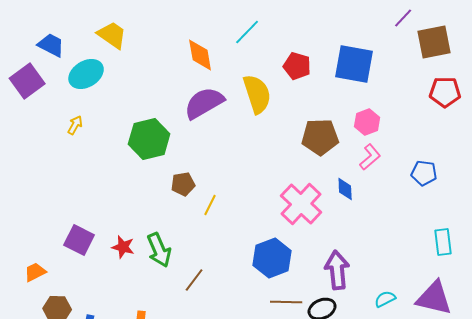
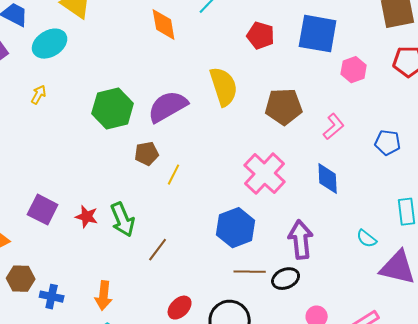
yellow semicircle: (257, 94) -> (224, 87), moved
purple semicircle: (204, 103) -> (168, 107), moved
pink hexagon: (367, 122) -> (354, 70), moved
blue diamond: (345, 189) -> (328, 179), moved, size x1.4
cyan semicircle: (385, 299) -> (367, 239), moved, turned -115

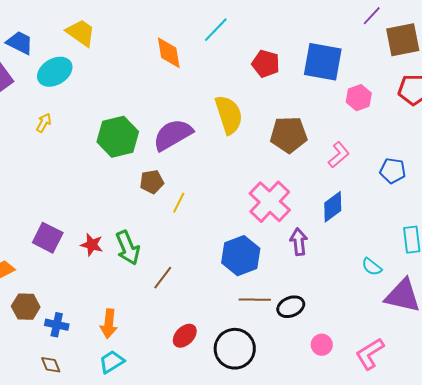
blue diamond: (328, 179) -> (333, 207), turned 56
purple arrow: (301, 240) -> (299, 242), moved, size x0.7

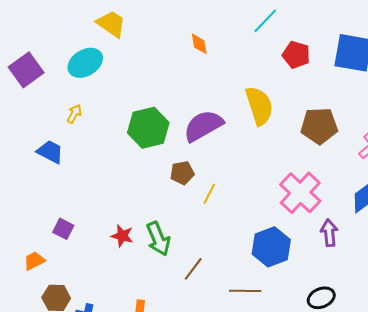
cyan line: (216, 30) -> (265, 21), moved
blue trapezoid: (20, 43) -> (50, 152), moved
orange diamond: (169, 53) -> (199, 44), size x0.7
purple square: (48, 238) -> (63, 229), moved, size x0.7
brown line: (255, 300) -> (245, 291), moved

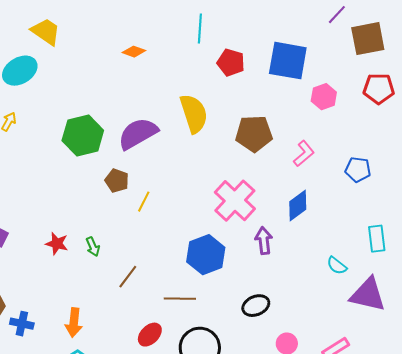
cyan line: (265, 21) -> (200, 29), turned -40
orange diamond: (199, 44) -> (134, 52), turned -60
brown pentagon: (182, 173) -> (117, 181), turned 30
green arrow: (158, 239) -> (93, 247), size x0.6

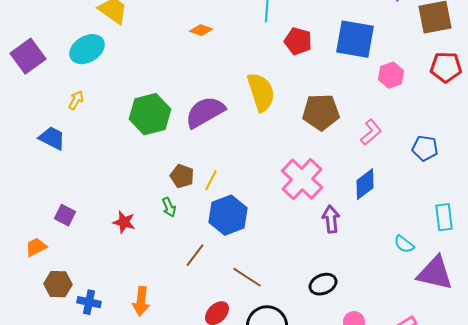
brown pentagon: (117, 181) -> (182, 176), moved
green arrow: (93, 247) -> (169, 207), moved
blue hexagon: (206, 255) -> (228, 215), moved
brown line: (180, 299) -> (247, 277), turned 32

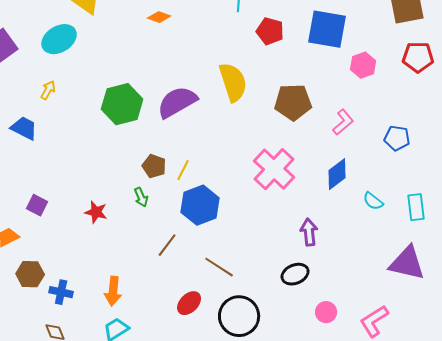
orange diamond: (201, 30) -> (159, 17), moved
purple arrow: (331, 219) -> (309, 232), moved
cyan semicircle: (404, 244) -> (373, 201), moved

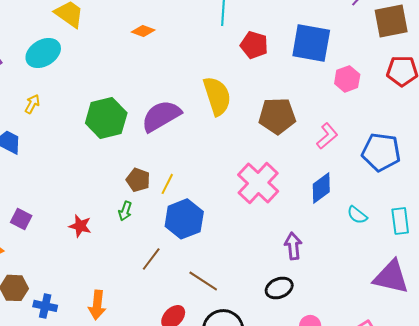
blue pentagon: (397, 138) -> (381, 152), size x1.5
green arrow: (141, 197) -> (125, 211), turned 42

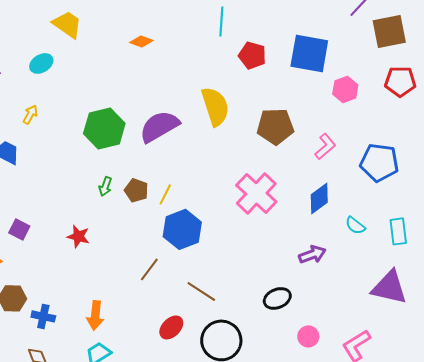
cyan ellipse: (43, 53) -> (41, 63), size x0.7
green arrow: (125, 211) -> (105, 186), moved
purple arrow: (293, 246) -> (312, 254), moved, turned 76

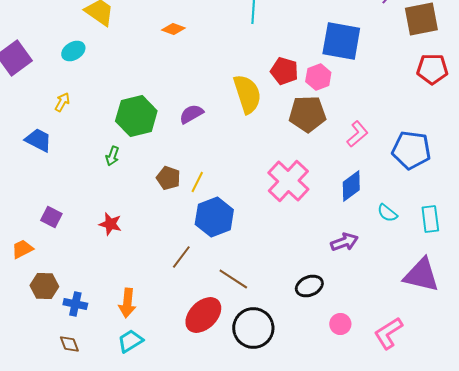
red pentagon: (252, 55) -> (284, 71), moved
pink hexagon: (345, 89) -> (318, 77), moved
purple semicircle: (159, 126) -> (191, 114), size x0.6
green arrow: (105, 186) -> (112, 156), moved
red ellipse: (171, 327) -> (203, 315), size x1.5

